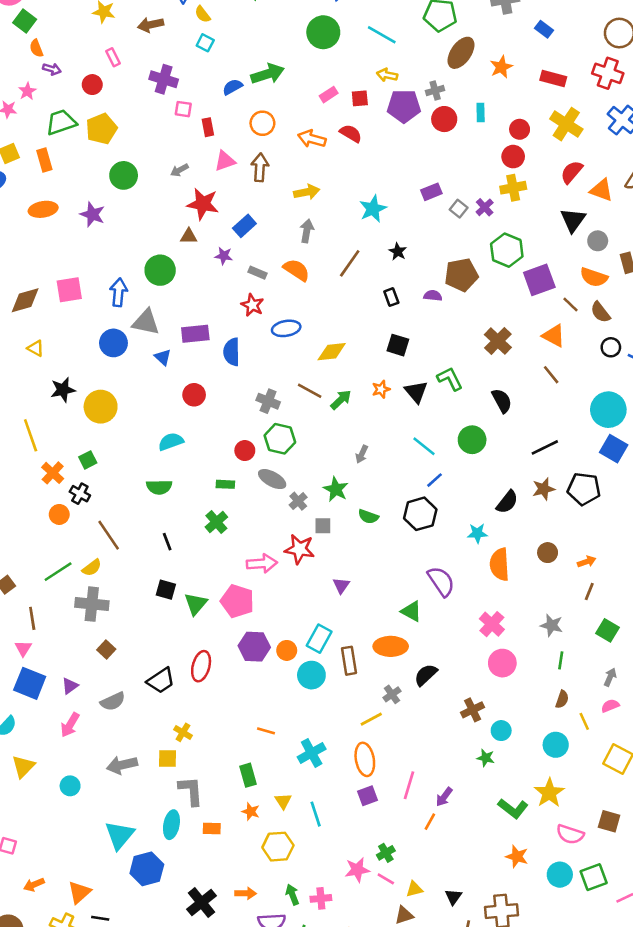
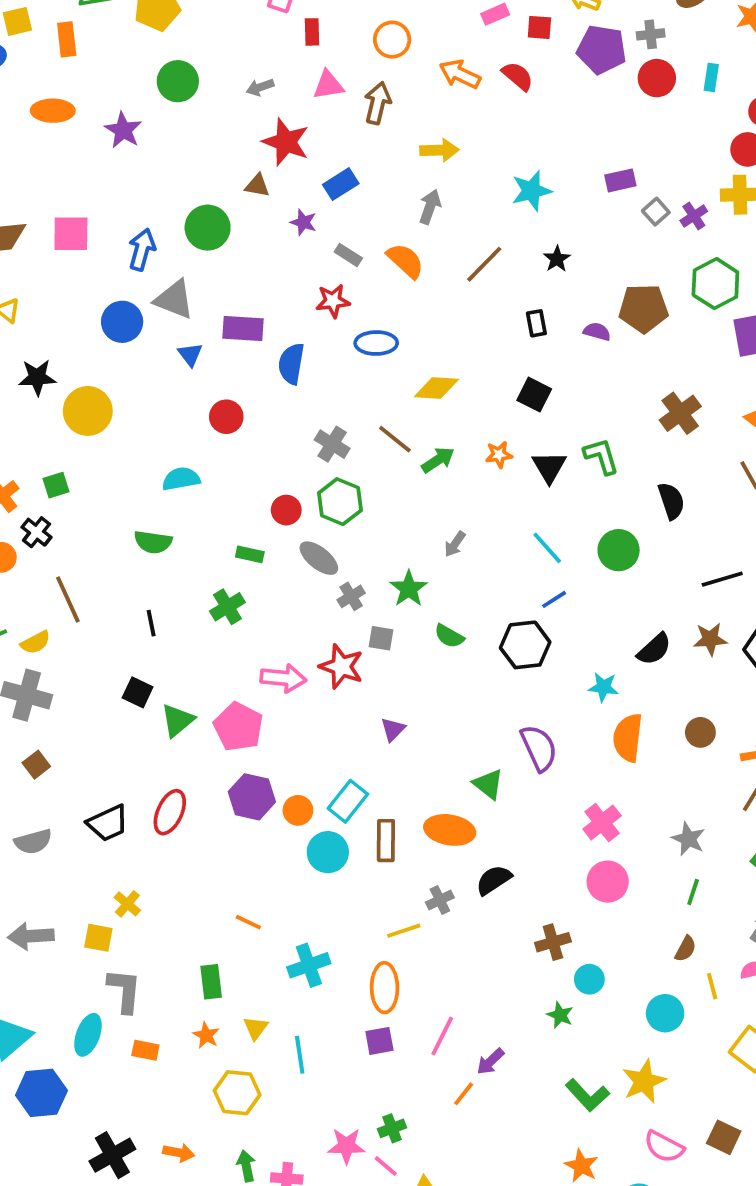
red star: (252, 305) -> (333, 301), turned 30

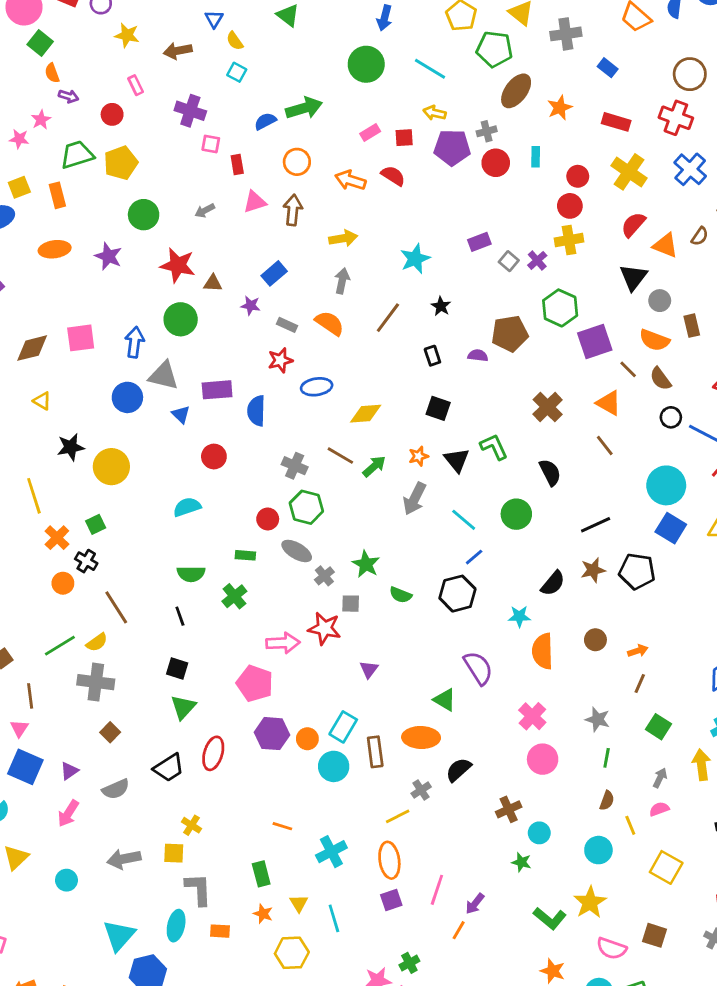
red star: (286, 142) -> (178, 265), moved
green semicircle: (153, 542) -> (191, 574), moved
gray arrow: (455, 544) -> (414, 499), moved, size x1.6
green triangle: (177, 720) -> (183, 707), moved

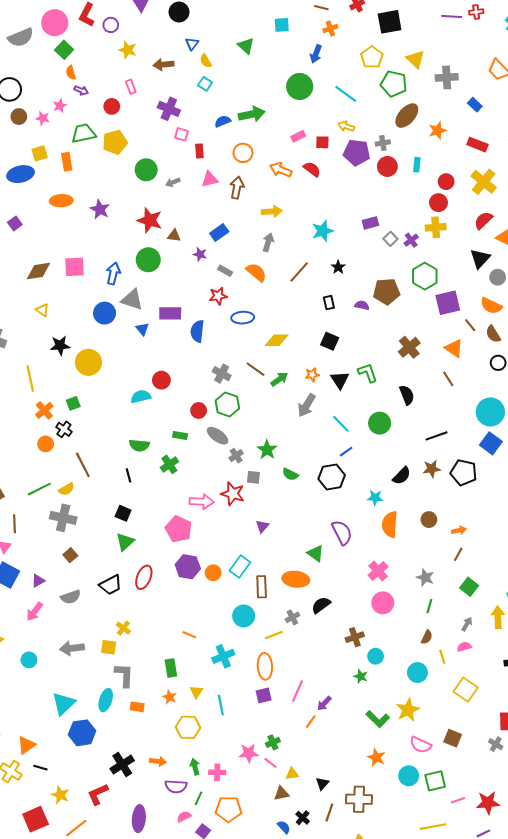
green circle: (144, 215) -> (146, 170), moved
red circle: (214, 457) -> (161, 380), moved
cyan circle: (334, 766) -> (244, 616), moved

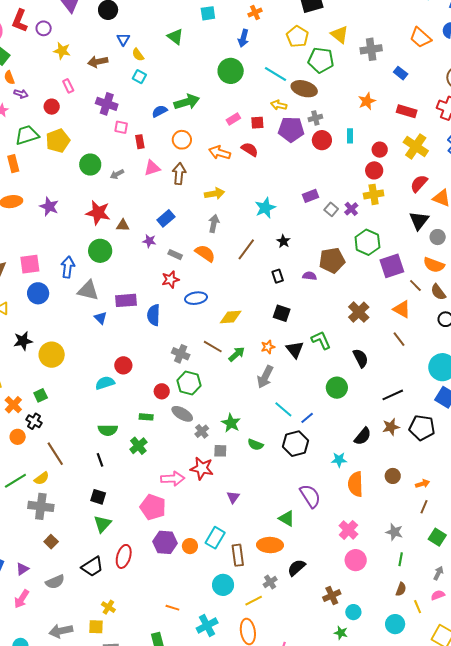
brown ellipse: (407, 116) -> (304, 89), moved, turned 70
blue circle: (105, 313) -> (38, 293), moved
cyan line: (341, 424) -> (283, 409), moved

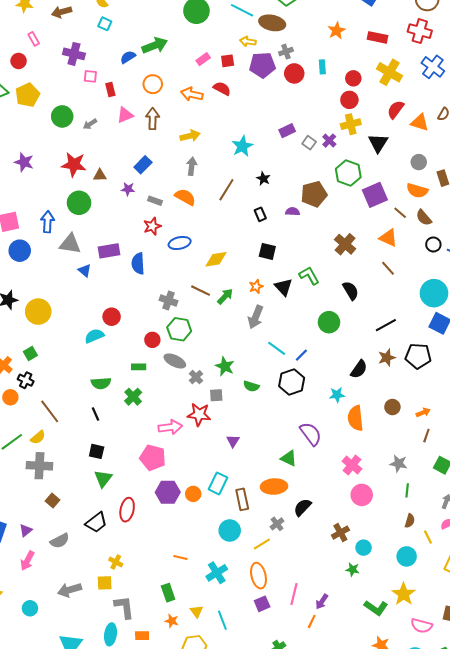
black triangle: (419, 221) -> (378, 143), moved

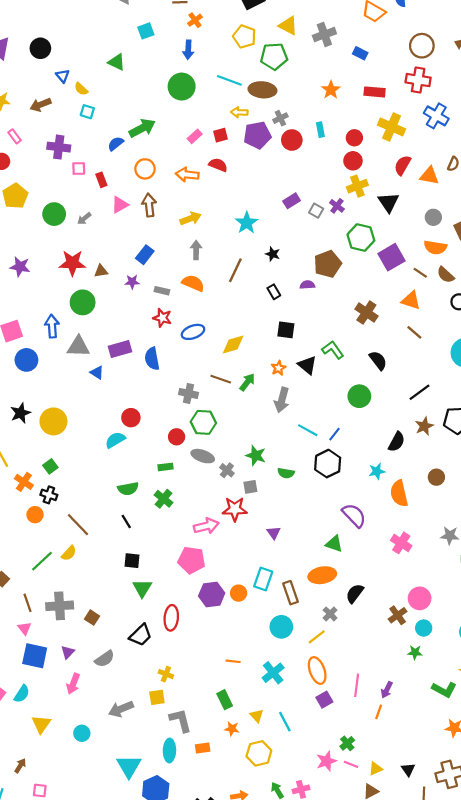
red star: (152, 226) -> (162, 318), turned -30
gray cross: (39, 466) -> (60, 606), moved
pink circle: (362, 495) -> (420, 598), moved

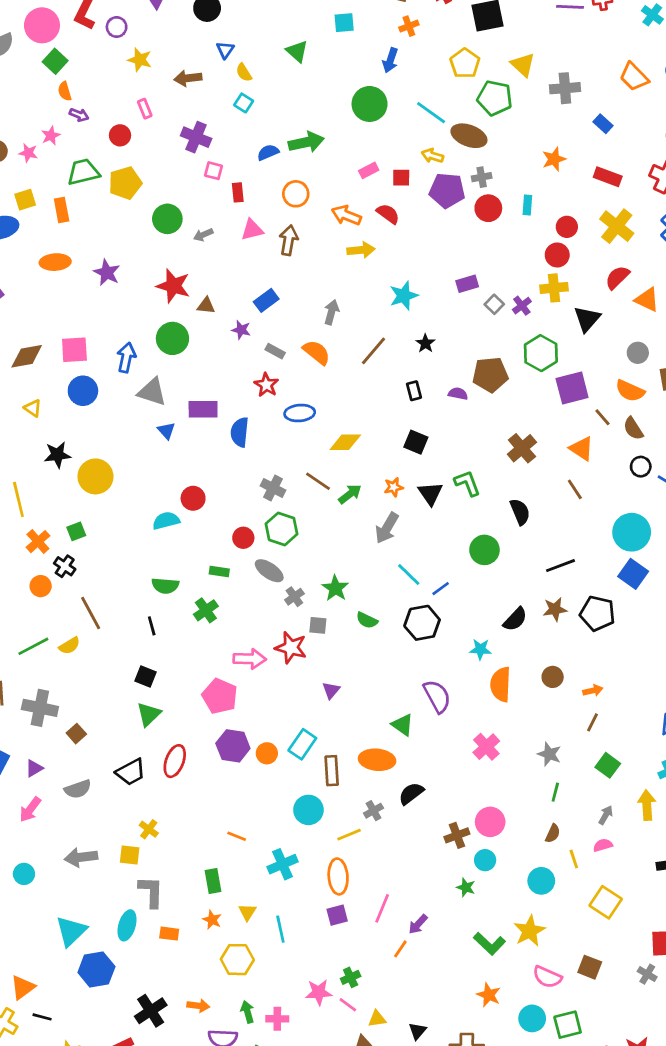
yellow arrow: (191, 218) -> (361, 250), moved

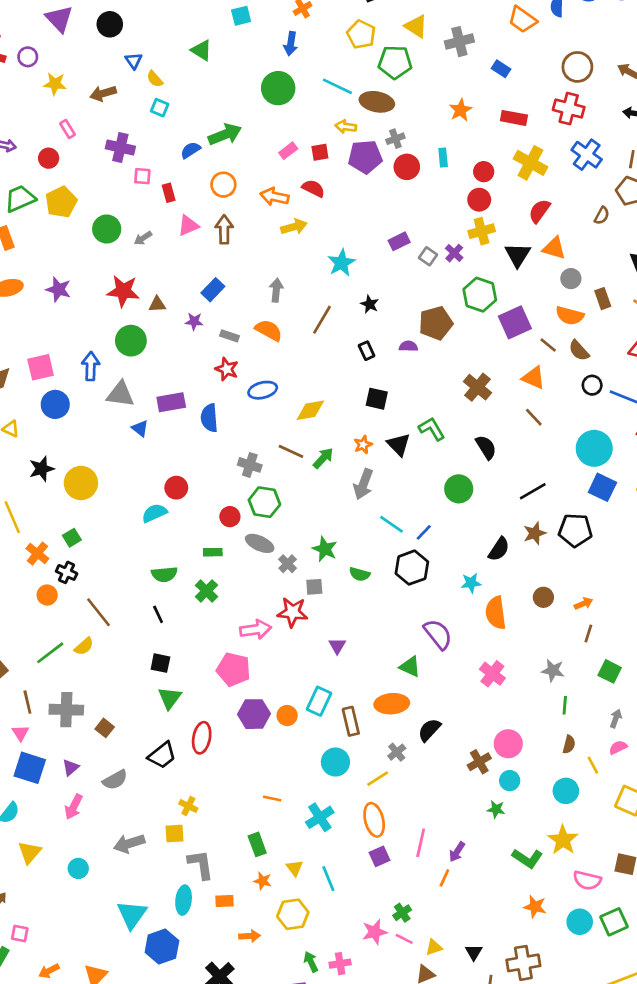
orange triangle: (647, 300) -> (554, 248), moved
orange arrow: (198, 1006) -> (250, 936), moved

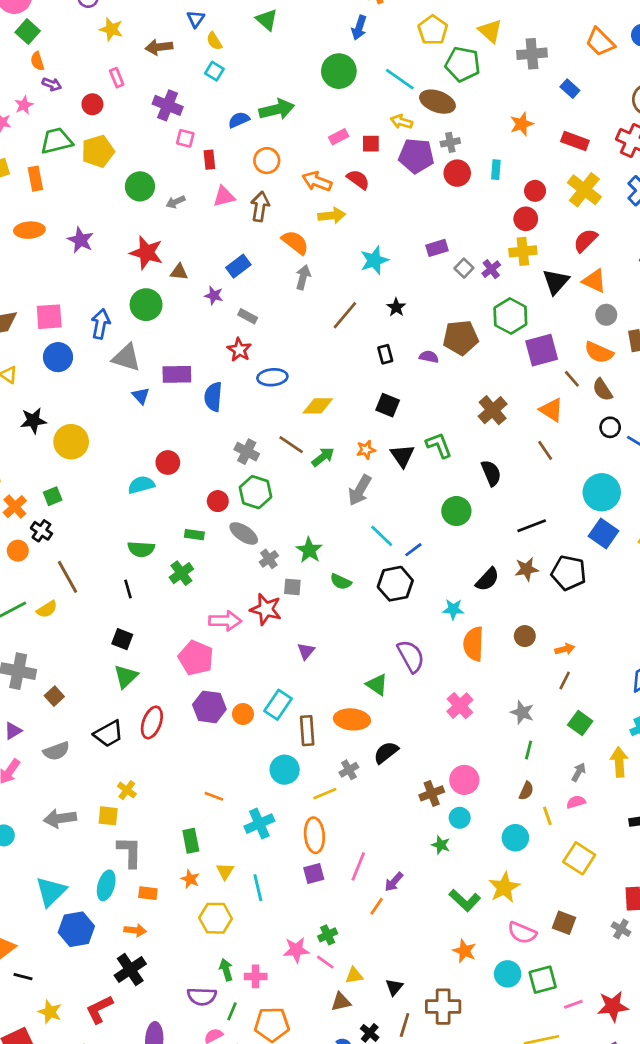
orange semicircle: (269, 330) -> (295, 242), moved
orange arrow: (250, 936) -> (135, 930), moved

